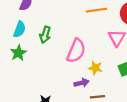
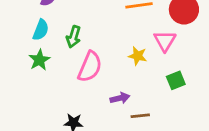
pink semicircle: (76, 51) -> (90, 67), moved
yellow star: (95, 68) -> (138, 56), moved

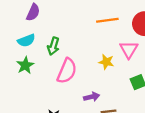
cyan semicircle: (41, 30) -> (26, 41), turned 48

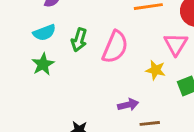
yellow star: (106, 62) -> (156, 70), moved
pink semicircle: (67, 71) -> (115, 47), moved

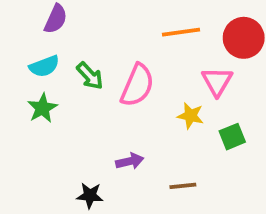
green arrow: (79, 40) -> (90, 76), turned -60
purple arrow: (128, 105) -> (130, 161), moved

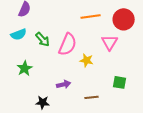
green star: (42, 108) -> (25, 68), moved
yellow star: (190, 116) -> (87, 60), moved
green square: (232, 137) -> (120, 82), moved, turned 32

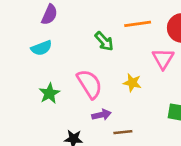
green arrow: (43, 39) -> (104, 41), moved
pink semicircle: (68, 44) -> (90, 84), moved, turned -55
brown line: (92, 97) -> (123, 132), moved

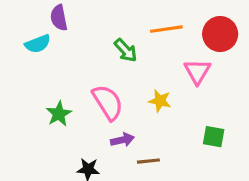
purple semicircle: (49, 15) -> (59, 18), turned 145
cyan semicircle: (41, 48) -> (38, 44), moved

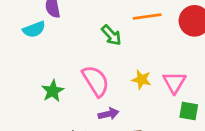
pink triangle: (197, 71) -> (174, 82), moved

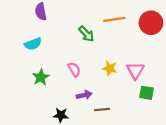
cyan semicircle: (34, 29) -> (33, 44), moved
pink semicircle: (96, 81) -> (74, 69), size x0.6

